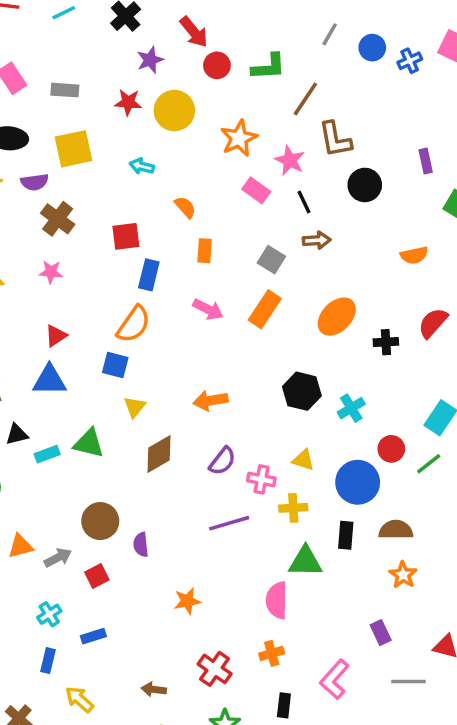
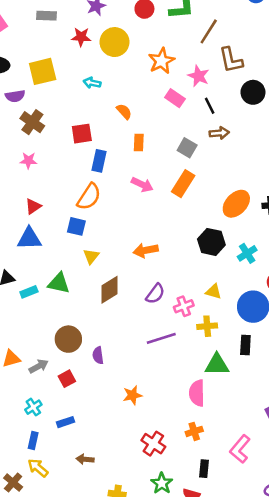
gray rectangle: (65, 90) -> (47, 16), moved
orange ellipse: (337, 317) -> (236, 204), moved
pink cross: (261, 479) -> (184, 306), turned -30
brown arrow: (154, 689) -> (85, 459), moved
yellow arrow: (79, 699) -> (38, 468), moved

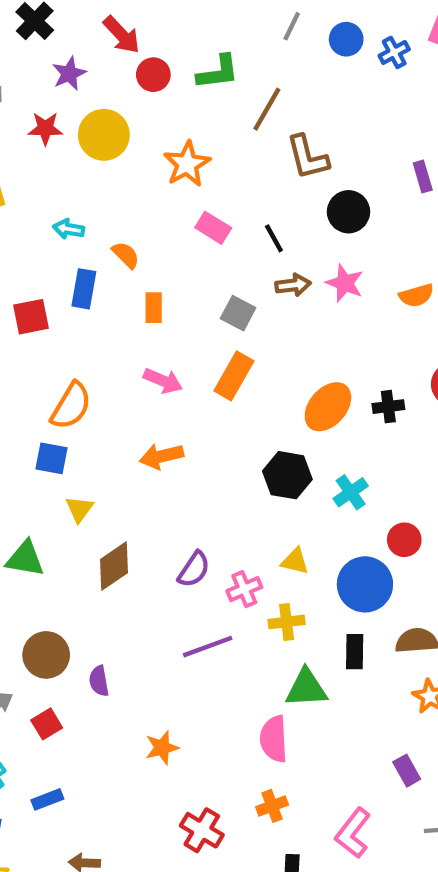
pink star: (199, 76) -> (345, 283), moved
cyan arrow: (92, 83) -> (69, 229), moved
red square: (82, 134) -> (31, 317), moved
blue rectangle: (99, 161) -> (84, 289), moved
orange arrow: (146, 250) -> (162, 456), moved

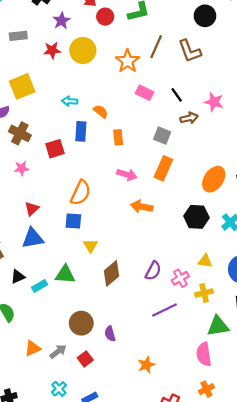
brown line: (267, 109) -> (156, 47), moved
black circle: (348, 212) -> (205, 16), moved
pink star: (345, 283) -> (214, 102), moved
orange arrow: (162, 456) -> (142, 207), moved, turned 30

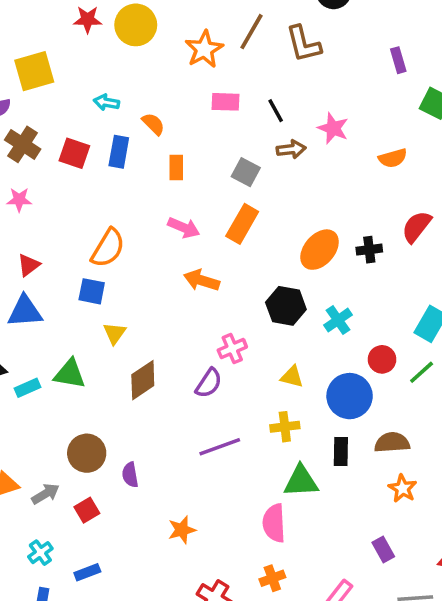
pink rectangle: (145, 93) -> (226, 102), turned -30
red square: (55, 149) -> (74, 153), moved, turned 30
pink cross: (180, 278) -> (232, 349), moved

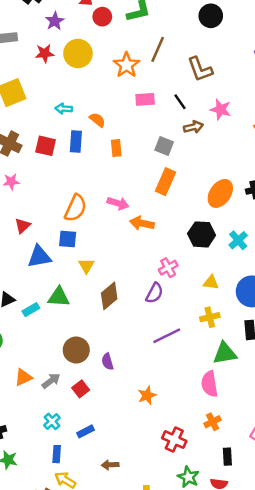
brown L-shape: (303, 44) -> (200, 69), moved
pink arrow: (184, 228) -> (118, 203), moved
blue triangle: (25, 311) -> (39, 257), moved

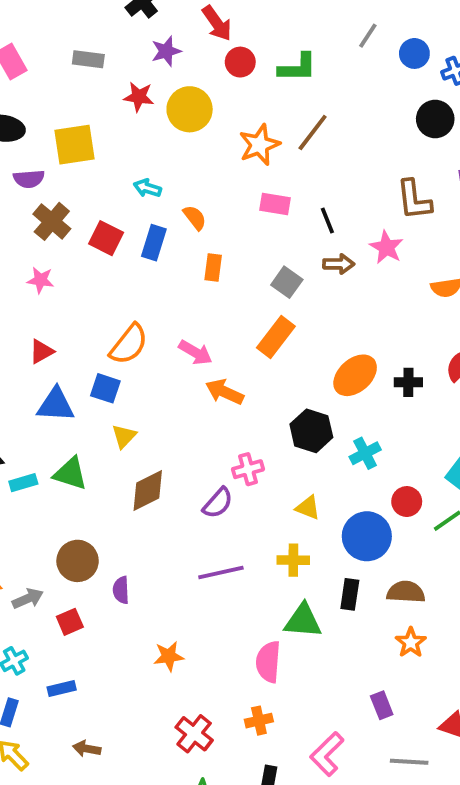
black circle: (211, 16) -> (435, 119), moved
brown L-shape: (200, 69) -> (414, 200), moved

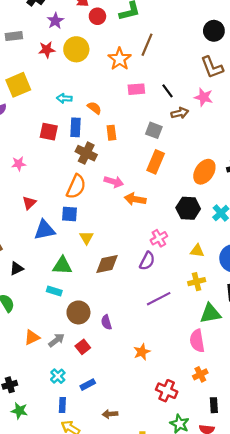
black circle: (435, 119) -> (214, 31), moved
brown cross: (52, 221) -> (86, 153), moved
cyan rectangle: (23, 483) -> (54, 291), moved, turned 48
brown diamond: (148, 491) -> (107, 264), turned 30

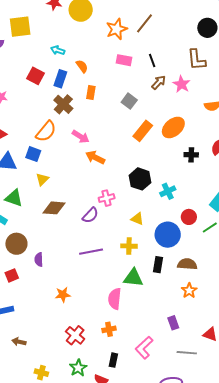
black line: (167, 91) -> (152, 61), moved
brown arrow: (180, 113) -> (159, 82), moved, turned -49
orange rectangle: (156, 162) -> (143, 131), moved
orange ellipse: (204, 172) -> (173, 127), moved

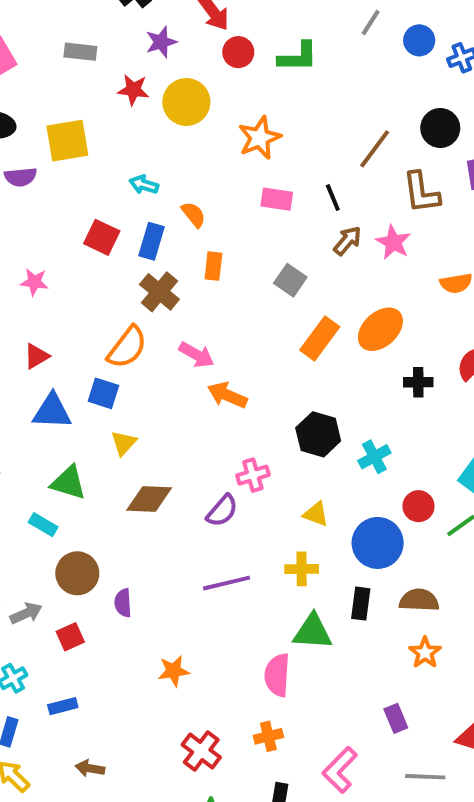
brown line: (144, 23) -> (375, 149), moved

